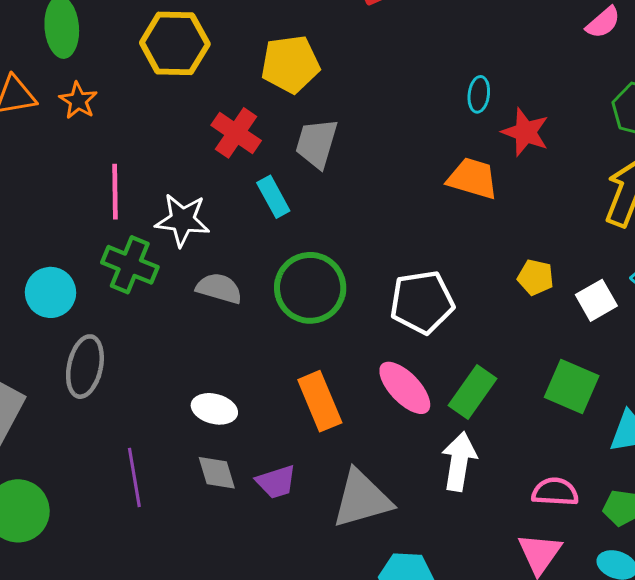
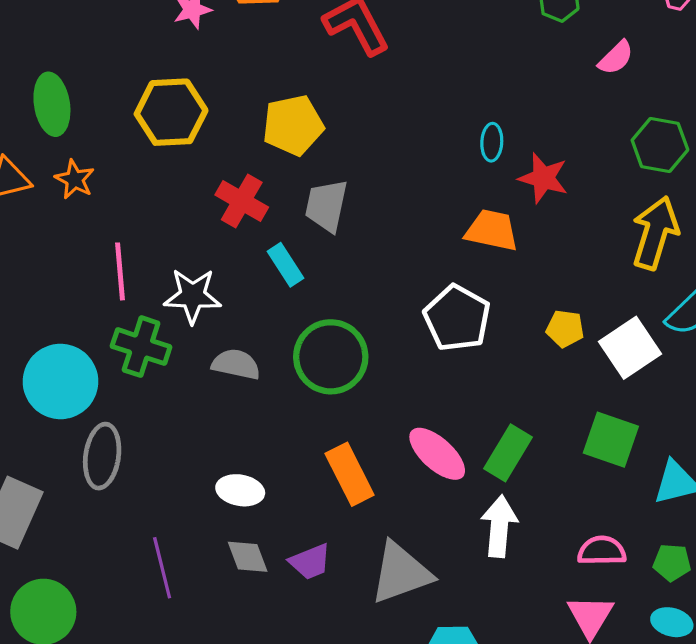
cyan circle: (51, 292) -> (60, 381), size x1.4
white square: (596, 300) -> (630, 348), size x1.4
white pentagon: (422, 302) -> (457, 318), moved, turned -30

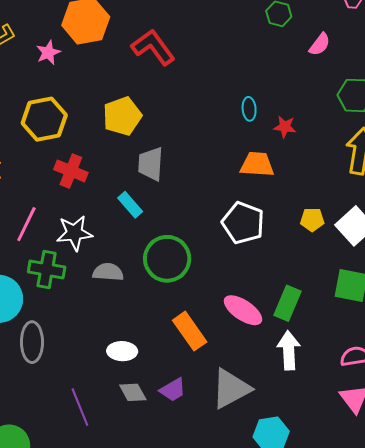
red star: (543, 178) -> (285, 127), size x0.7
red cross: (242, 201) -> (71, 171), moved
pink line: (120, 271) -> (26, 224), turned 39

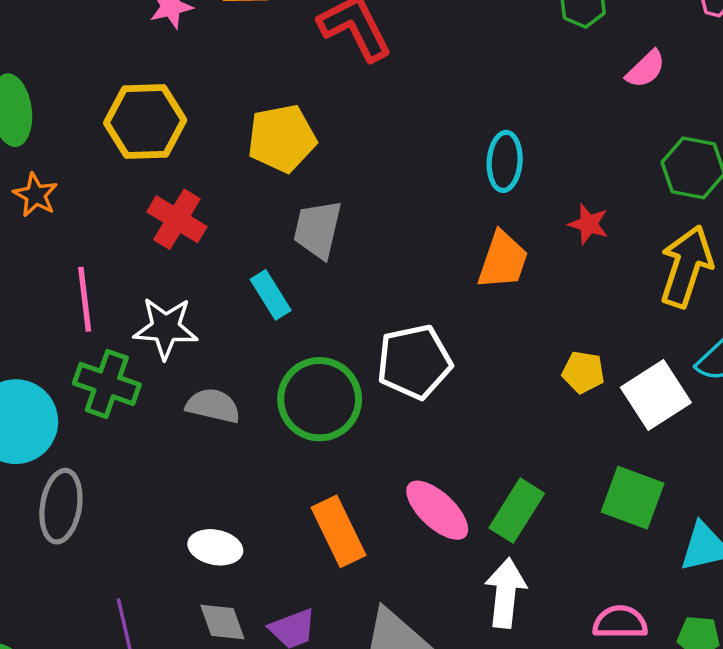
cyan ellipse: (249, 109) -> (505, 161), size x1.4
red star: (285, 127) -> (589, 224), moved
orange trapezoid: (257, 164) -> (503, 260), turned 96
white pentagon: (243, 223) -> (414, 362), moved, turned 30
pink line: (26, 224) -> (85, 299), turned -42

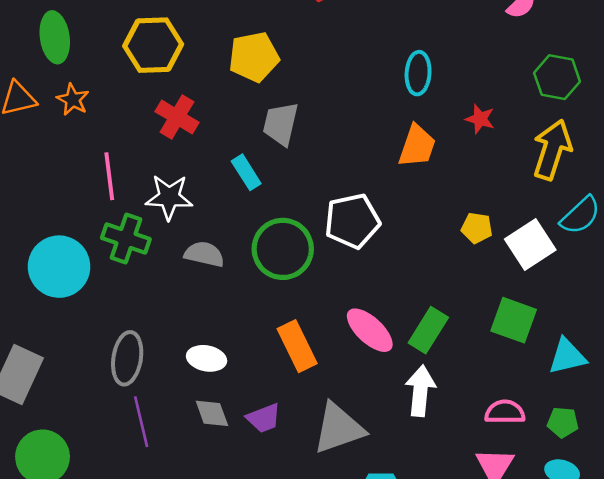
gray ellipse: (61, 506) -> (127, 358), moved

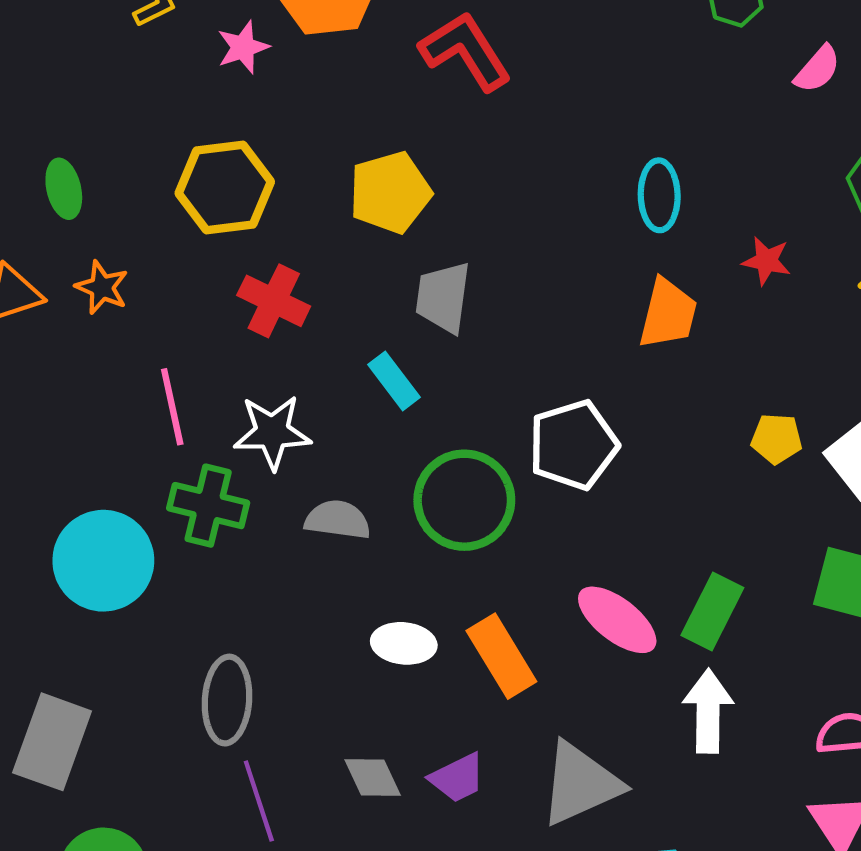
green ellipse: (55, 37) -> (64, 189), size x0.7
white ellipse: (207, 358) -> (404, 643), moved

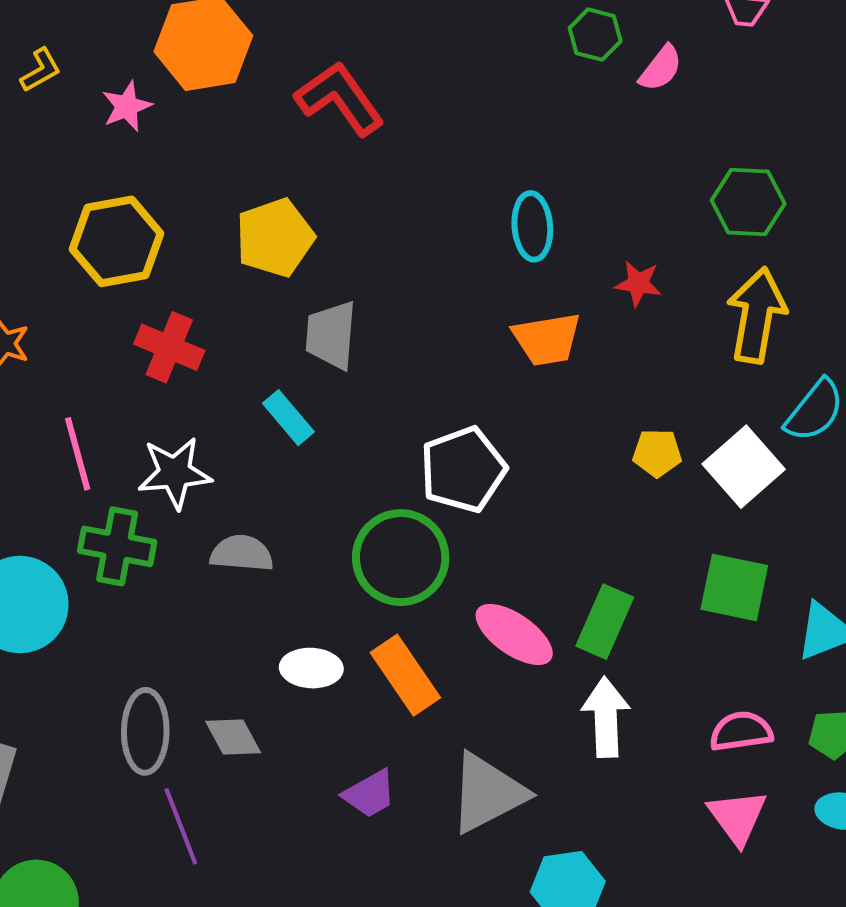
pink semicircle: (817, 69) -> (661, 68), moved
orange trapezoid: (668, 314) -> (547, 339), turned 70
green circle: (464, 500) -> (401, 558), moved
gray diamond: (373, 777) -> (233, 737), moved

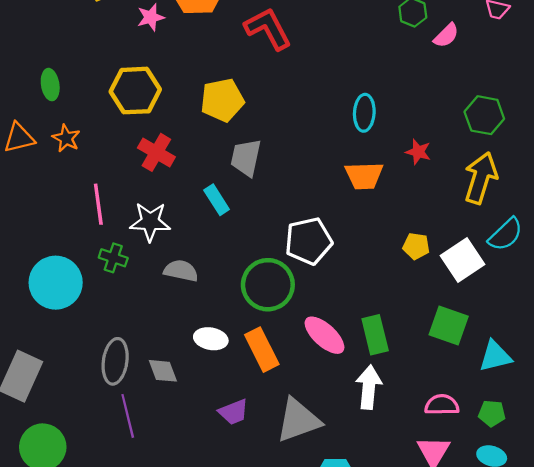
green cross: (117, 546) -> (113, 258), size x0.7
green rectangle: (605, 622) -> (375, 335), turned -45

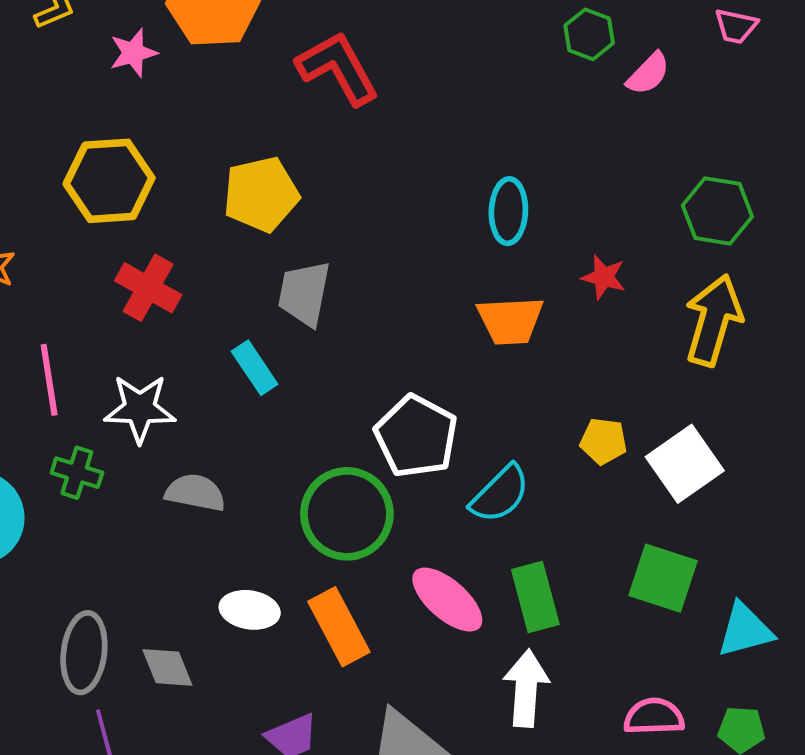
cyan semicircle: (506, 234) -> (500, 494), moved
white pentagon: (309, 241) -> (416, 436), turned -30

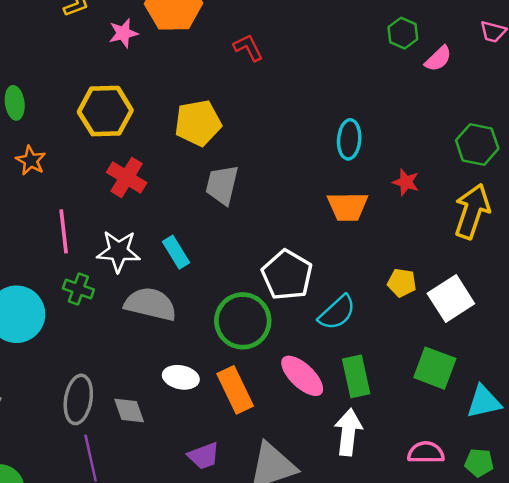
red L-shape: (338, 68) -> (248, 48), size x0.6
cyan rectangle: (255, 368) -> (176, 252), moved
gray semicircle: (195, 493) -> (150, 304), size x1.4

